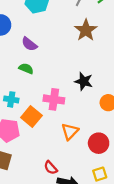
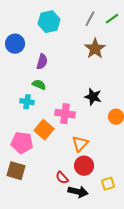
purple semicircle: (29, 44) -> (42, 62), turned -112
cyan cross: (11, 99) -> (27, 102), moved
red circle: (99, 143) -> (84, 166), moved

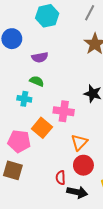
purple semicircle: (42, 62) -> (40, 57), turned 63
red semicircle: (62, 178) -> (61, 178), turned 40

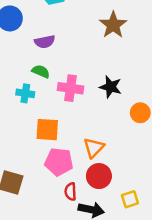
pink cross: (64, 111) -> (71, 88), moved
orange square: (42, 128) -> (47, 130), turned -36
pink pentagon: (19, 141) -> (59, 162), moved

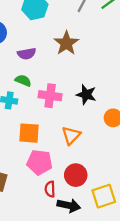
brown star: (113, 25) -> (66, 43), moved
orange triangle: (94, 148) -> (71, 135), moved
yellow square: (130, 199) -> (104, 196), size x1.5

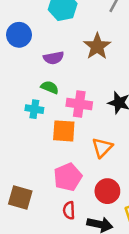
orange square: (29, 133) -> (64, 131), moved
pink pentagon: (40, 162) -> (68, 177), turned -30
red semicircle: (50, 189) -> (69, 210), moved

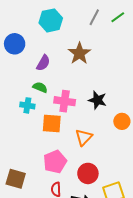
purple semicircle: (54, 58) -> (43, 63), turned -49

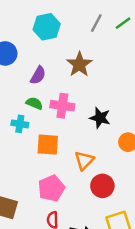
pink cross: (65, 101) -> (62, 106), moved
red circle: (88, 173) -> (102, 186), moved

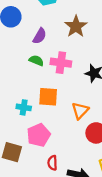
cyan cross: (20, 124) -> (24, 107), moved
pink pentagon: (51, 188) -> (39, 135), moved

